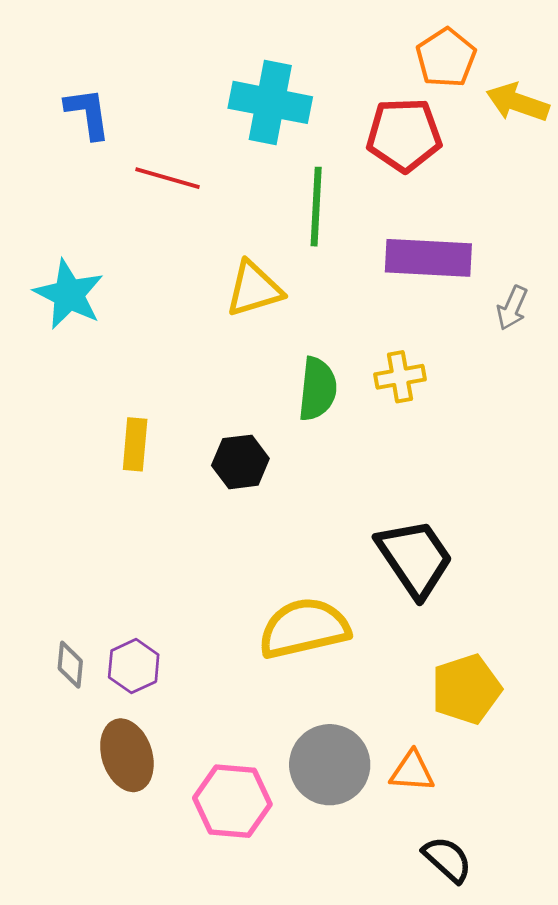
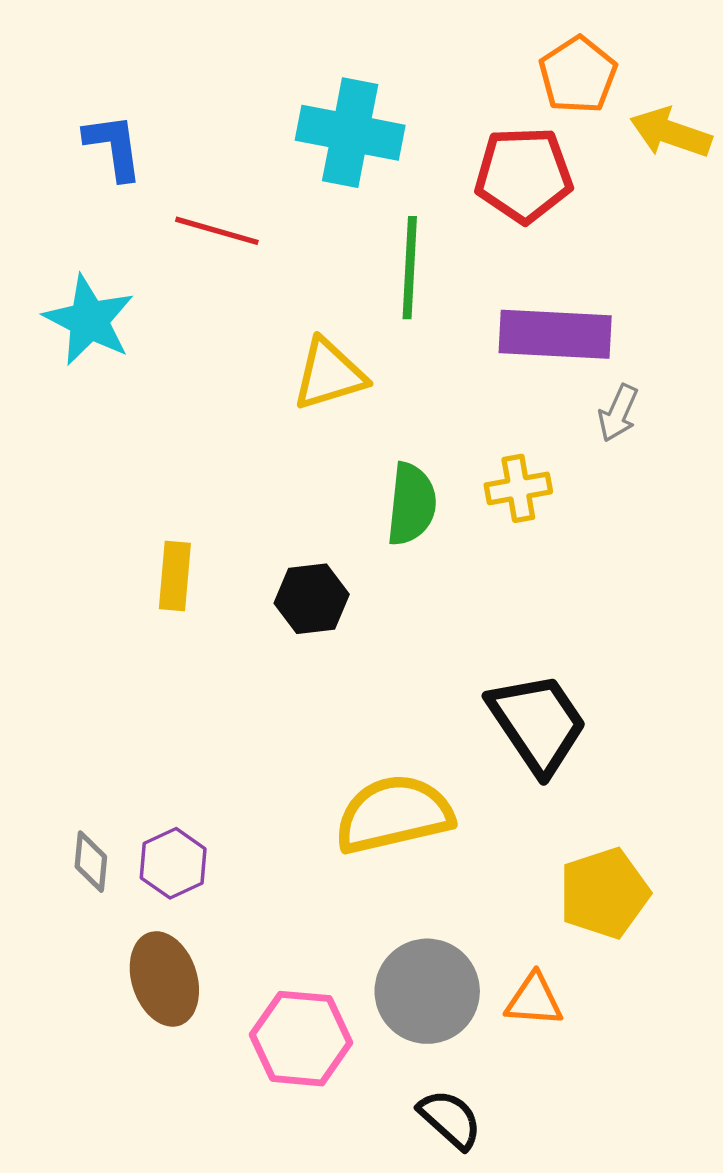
cyan star: (69, 294) -> (89, 320), moved
gray arrow: (512, 308) -> (618, 413), moved
black semicircle: (447, 859) -> (450, 1119), moved

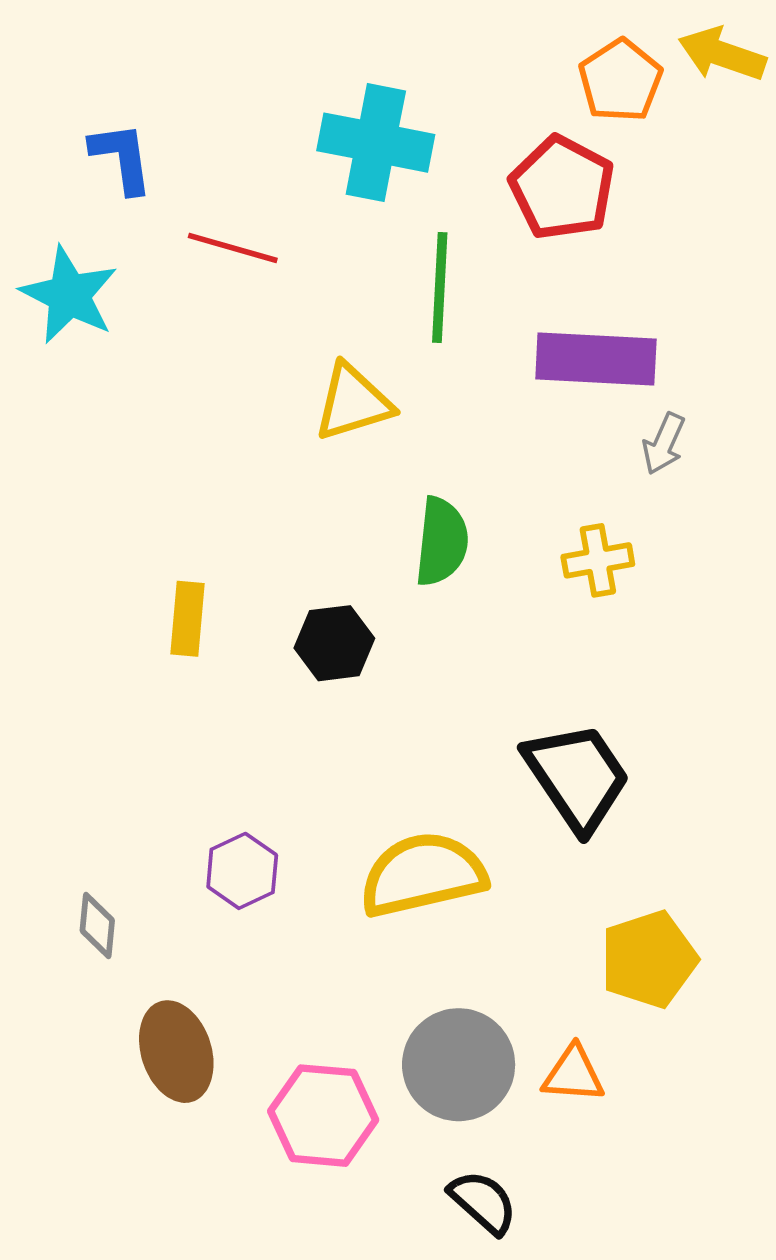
yellow arrow: (671, 133) -> (722, 54), moved
red pentagon: (524, 175) -> (562, 188), turned 30
cyan star: (89, 320) -> (69, 295), moved
yellow cross: (518, 488) -> (598, 560), moved
purple hexagon: (173, 863) -> (242, 871), moved

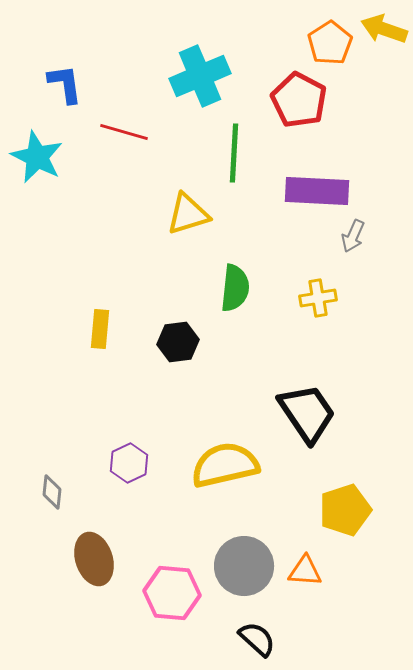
cyan cross: (376, 143) -> (200, 76), turned -34

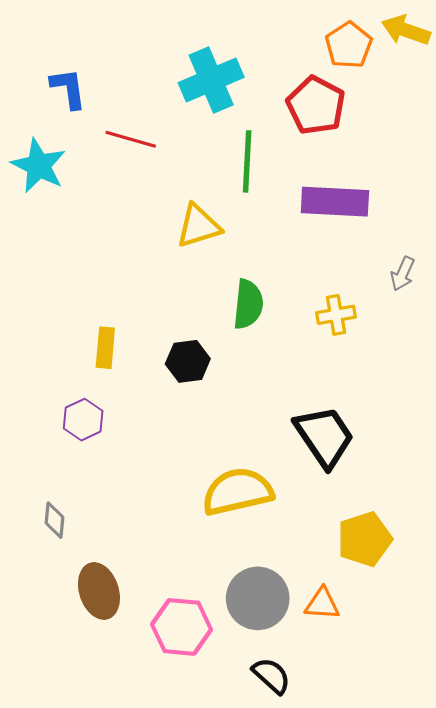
gray arrow: (353, 236) -> (403, 274), moved
purple hexagon: (129, 463) -> (83, 420), moved

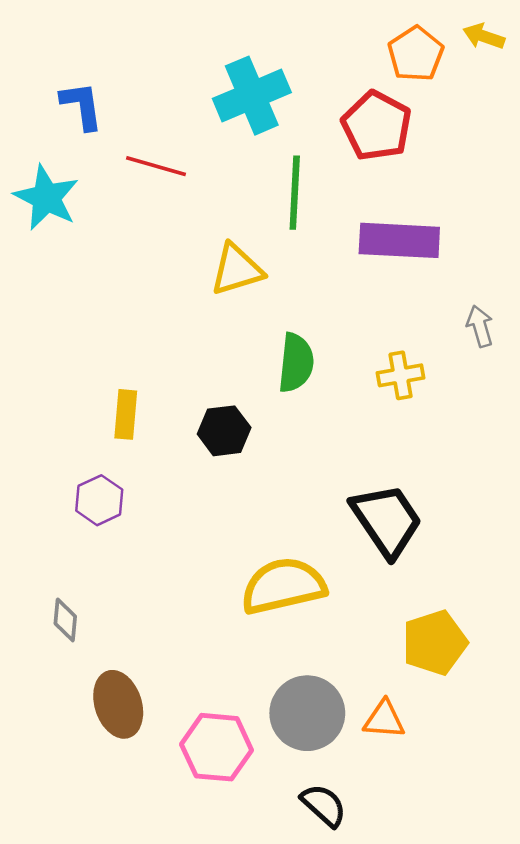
yellow arrow: (406, 30) -> (484, 36), size x0.7
gray arrow: (403, 274) -> (480, 326), turned 140

